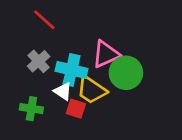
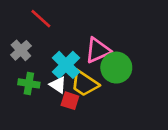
gray cross: (39, 61) -> (21, 50), moved
cyan cross: (72, 70) -> (66, 65), turned 32
green cross: (31, 109) -> (29, 83), moved

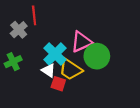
red line: (41, 19) -> (34, 15), turned 42
gray cross: (21, 50) -> (19, 30), moved
green cross: (29, 83) -> (13, 62), moved, turned -35

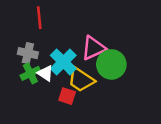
gray cross: (19, 30) -> (28, 53), moved, turned -35
green cross: (13, 62) -> (30, 73), moved
white triangle: (48, 70) -> (46, 73), moved

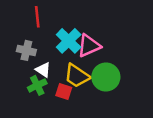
cyan cross: (63, 62) -> (69, 41), moved
green circle: (111, 64) -> (106, 77), moved
green cross: (30, 73) -> (37, 85), moved

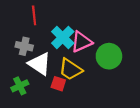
white triangle: (43, 70) -> (40, 64), size x1.6
green circle: (106, 77) -> (109, 56), moved
green cross: (37, 85) -> (20, 86), moved

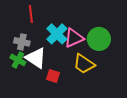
green circle: (109, 56) -> (99, 39), moved
yellow trapezoid: (70, 69) -> (84, 64), moved
green cross: (20, 86) -> (18, 60), moved, turned -35

